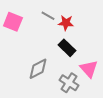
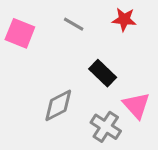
red star: (66, 23) -> (124, 20), moved

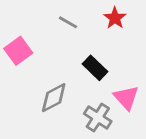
red star: (124, 20) -> (115, 18), turned 30
pink square: (20, 33) -> (18, 51), moved, turned 32

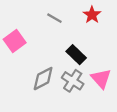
gray cross: (98, 118) -> (73, 81), moved

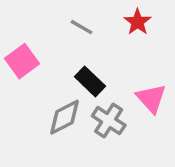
black rectangle: (76, 55) -> (90, 81), moved
pink triangle: (101, 79) -> (151, 98), moved

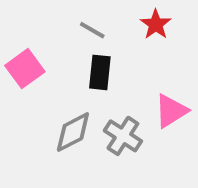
black rectangle: (90, 81) -> (100, 72), moved, turned 52
pink triangle: (151, 98) -> (171, 111), turned 40

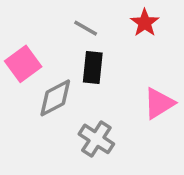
gray diamond: (73, 132) -> (55, 98), moved
gray cross: (123, 136) -> (96, 139), moved

